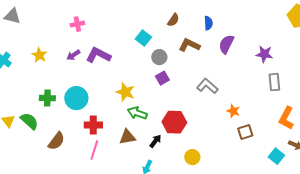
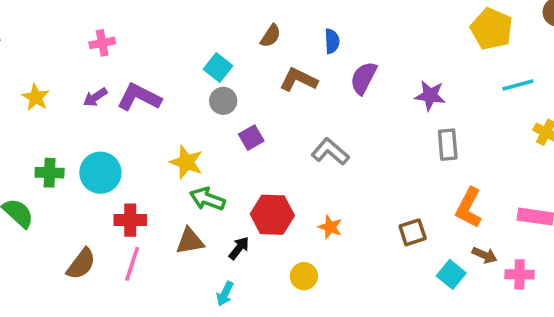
gray circle: (159, 57) -> (223, 101), moved
orange star: (233, 111) -> (330, 227), moved
brown square: (245, 132) -> (413, 232), moved
brown semicircle: (56, 141) -> (81, 264), moved

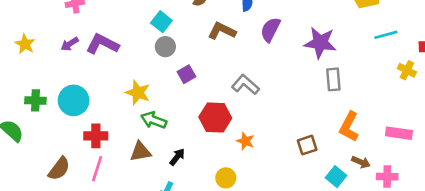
purple star: (430, 96) -> (320, 43), size x1.4
red hexagon: (272, 215) -> (215, 117), moved

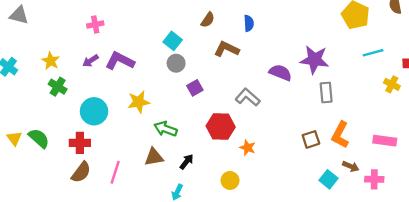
purple semicircle: (270, 30) -> (280, 73), moved, turned 85
yellow star: (138, 93) -> (139, 102), moved, turned -30
green cross: (35, 100) -> (58, 87), moved, turned 30
red cross: (96, 136) -> (80, 143), moved
brown square: (307, 145) -> (311, 139), moved

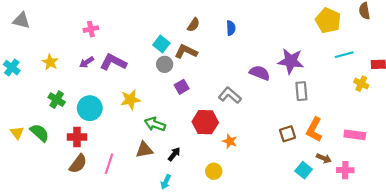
brown L-shape: (226, 49) -> (186, 52), moved
green cross: (58, 87) -> (57, 100), moved

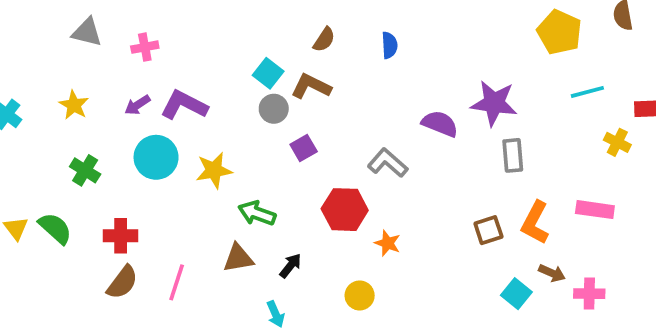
gray triangle: (21, 21) -> (87, 32), moved
cyan circle: (90, 108) -> (156, 157), moved
pink rectangle: (355, 135) -> (595, 210), moved
cyan arrow: (166, 182) -> (276, 314), turned -48

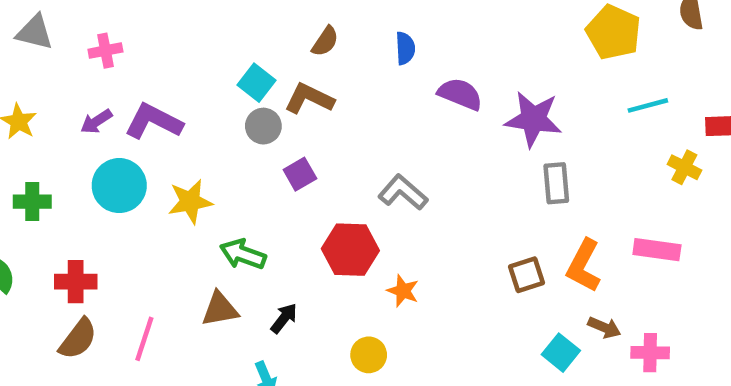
purple semicircle: (440, 124) -> (460, 94), moved
green cross: (85, 170) -> (32, 202), turned -32

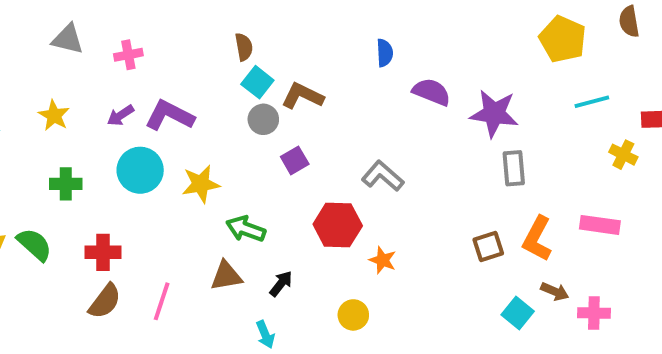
brown semicircle: (325, 41) -> (244, 47), moved, turned -44

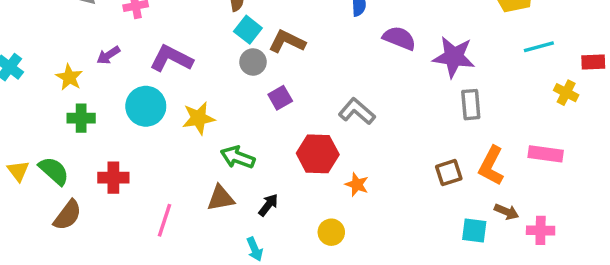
yellow star: (54, 115) -> (69, 77), moved
purple arrow: (121, 115) -> (108, 55), moved
brown semicircle: (105, 301) -> (68, 215), moved
cyan square: (518, 313) -> (474, 230), turned -32

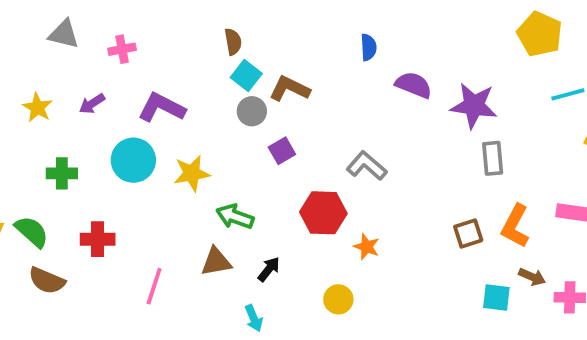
yellow star: (69, 77) -> (37, 107), moved
brown semicircle: (68, 215) -> (47, 281), turned 76

